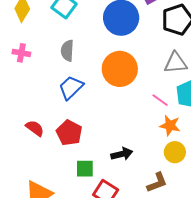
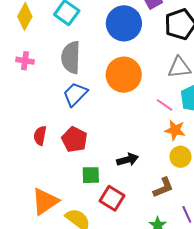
gray semicircle: (67, 51) -> (71, 57), size x1.5
red semicircle: (35, 128) -> (40, 136), turned -114

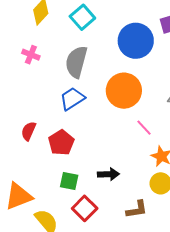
pink line: (165, 105) -> (144, 128), moved

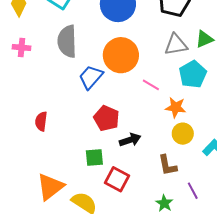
blue trapezoid: (72, 99) -> (91, 77), moved
red pentagon: (61, 143) -> (106, 118), moved
brown L-shape: (137, 209) -> (167, 165), turned 105

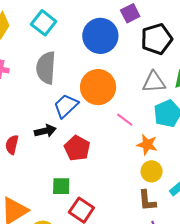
black arrow: (130, 140) -> (45, 131), moved
brown L-shape: (167, 165) -> (147, 201), moved

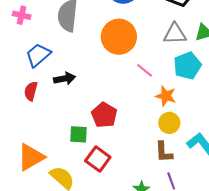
blue trapezoid: (66, 106) -> (38, 55), moved
red pentagon: (77, 148) -> (104, 115), moved

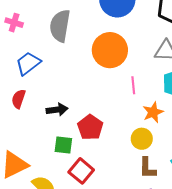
pink line: (144, 70) -> (133, 85), turned 42
black arrow: (65, 79) -> (57, 110), moved
orange star: (166, 96) -> (153, 112), turned 30
yellow circle: (169, 123) -> (142, 139), moved

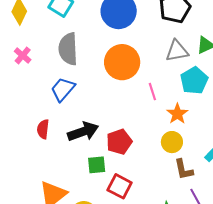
pink cross: (14, 23) -> (23, 55), turned 36
blue trapezoid: (28, 63) -> (63, 89), moved
black arrow: (57, 110) -> (83, 132), size x1.4
red pentagon: (90, 127) -> (119, 142), turned 30

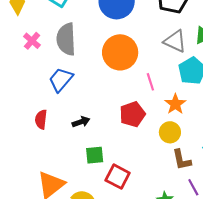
gray triangle: (177, 51) -> (175, 41), turned 35
pink cross: (23, 55) -> (32, 41), moved
black arrow: (83, 132) -> (81, 122), size x0.6
red pentagon: (119, 142) -> (132, 114), moved

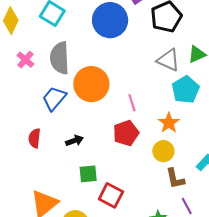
orange circle: (120, 52) -> (91, 84), moved
pink line: (150, 82) -> (132, 103), moved

